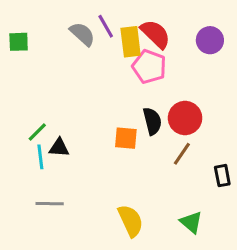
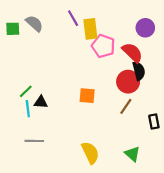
gray semicircle: (82, 34) -> (34, 23), moved
red semicircle: (155, 34) -> (132, 53), moved
black semicircle: (152, 121) -> (139, 71), moved

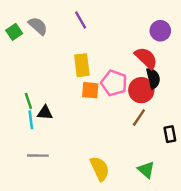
green square: (13, 29) -> (14, 32), turned -32
yellow rectangle: (90, 29) -> (82, 65), moved
pink pentagon: (103, 46) -> (114, 83), moved
green line: (26, 91) -> (28, 101), turned -64
orange square: (87, 96) -> (90, 90), moved

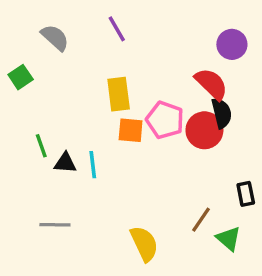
green square: (14, 32) -> (21, 77), moved
brown line: (139, 117) -> (201, 220), moved
cyan line: (31, 120) -> (93, 165), moved
green triangle: (146, 170) -> (228, 239), moved

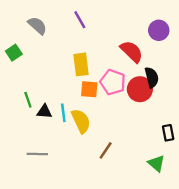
red semicircle: (211, 84) -> (132, 51), moved
brown line: (201, 220) -> (106, 150), moved
yellow semicircle: (144, 244) -> (81, 121), moved

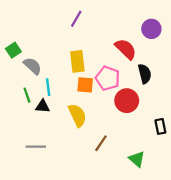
purple line: (80, 20) -> (76, 19), turned 60
gray semicircle: (37, 26) -> (32, 66), moved
red circle: (140, 89) -> (127, 101), moved
cyan line: (63, 113) -> (48, 87), moved
green triangle: (156, 163) -> (137, 159), moved

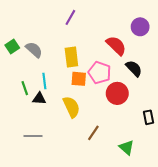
gray semicircle: (32, 66) -> (34, 50), moved
black semicircle: (145, 74) -> (134, 68), turned -30

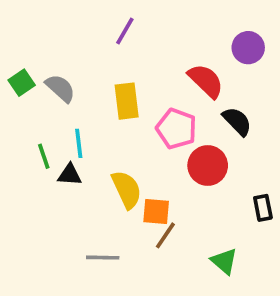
orange square: (79, 79) -> (156, 212), moved
gray line: (33, 136) -> (103, 258), moved

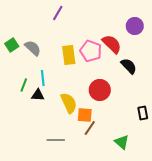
purple line: (125, 31) -> (58, 13), moved
pink pentagon: (176, 129) -> (91, 51), moved
green line: (44, 156) -> (24, 85), turned 40
red circle: (208, 165) -> (100, 90), moved

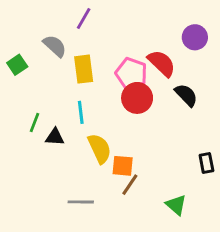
gray semicircle: (33, 48) -> (55, 46), moved
yellow rectangle: (69, 55) -> (84, 69), moved
cyan line: (43, 78) -> (81, 112), moved
red circle: (100, 90) -> (137, 98), moved

